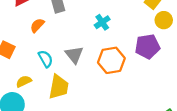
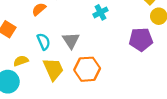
orange hexagon: (111, 60) -> (87, 69), moved
yellow trapezoid: (59, 87) -> (53, 69), turned -40

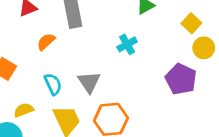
purple pentagon: (141, 40) -> (181, 79), turned 30

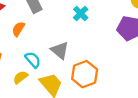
yellow semicircle: (24, 110) -> (21, 77), moved

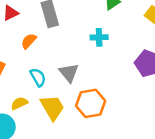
cyan cross: (81, 13) -> (99, 37), turned 32
yellow semicircle: (21, 77) -> (19, 103), moved

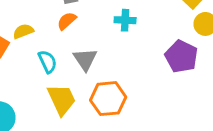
orange semicircle: (29, 41) -> (67, 21), moved
yellow semicircle: (19, 103) -> (23, 31), moved

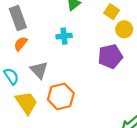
purple pentagon: (181, 56) -> (110, 56), turned -30

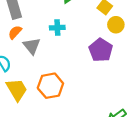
purple pentagon: (110, 56) -> (101, 50), turned -30
gray triangle: (39, 70) -> (32, 46), moved

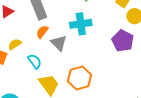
cyan cross: (57, 28) -> (81, 24), size x1.5

